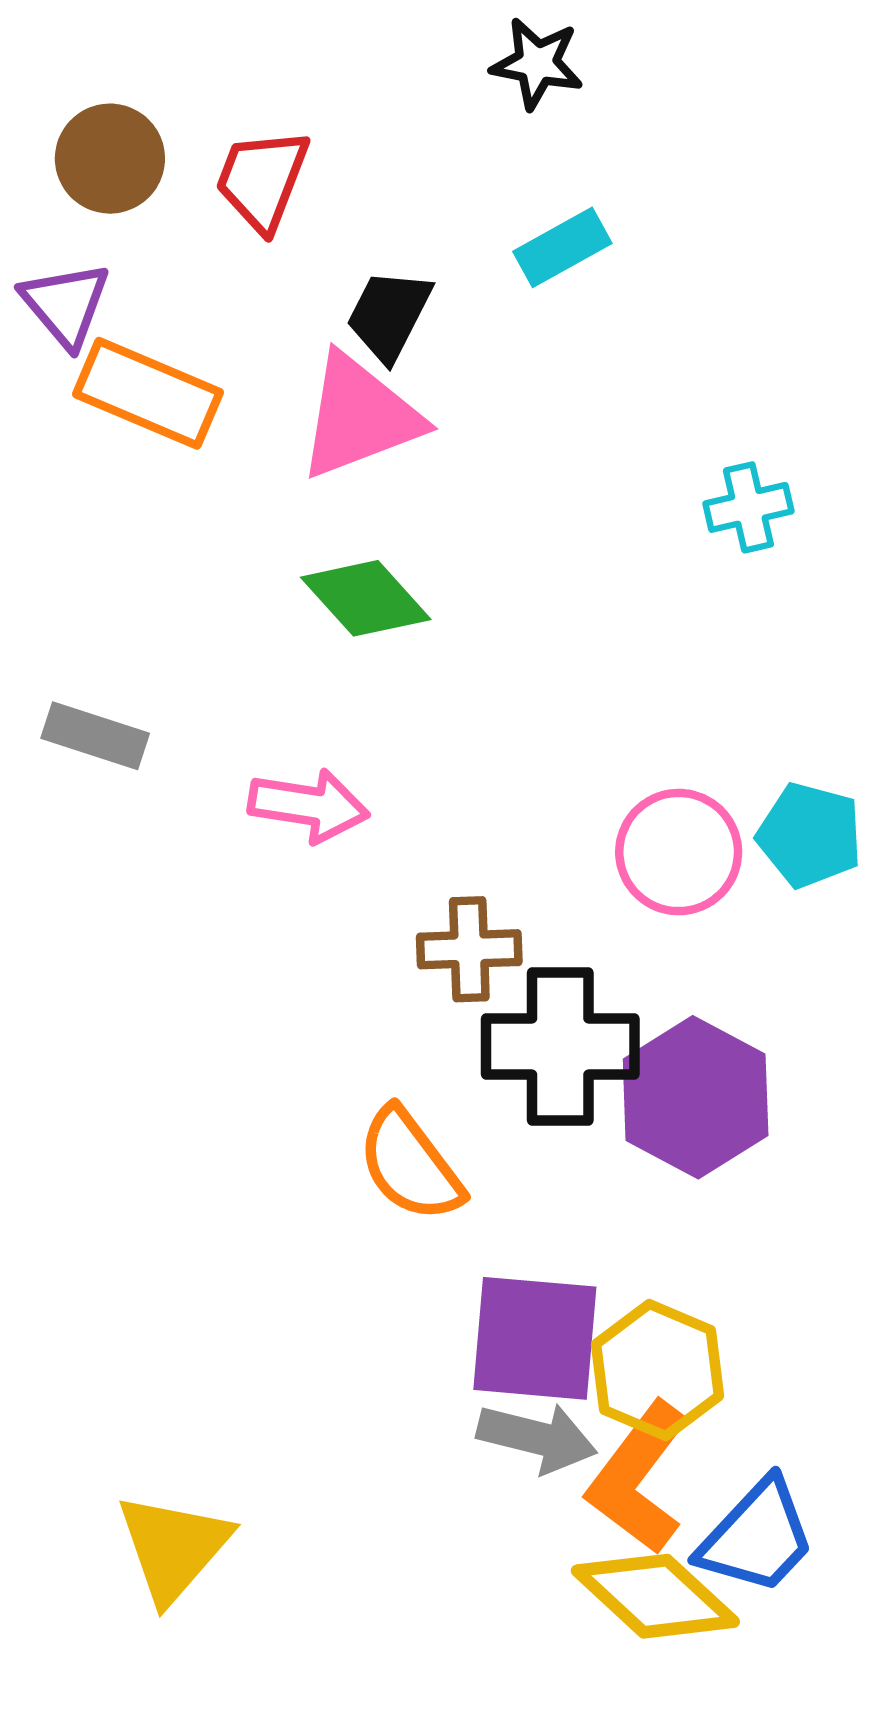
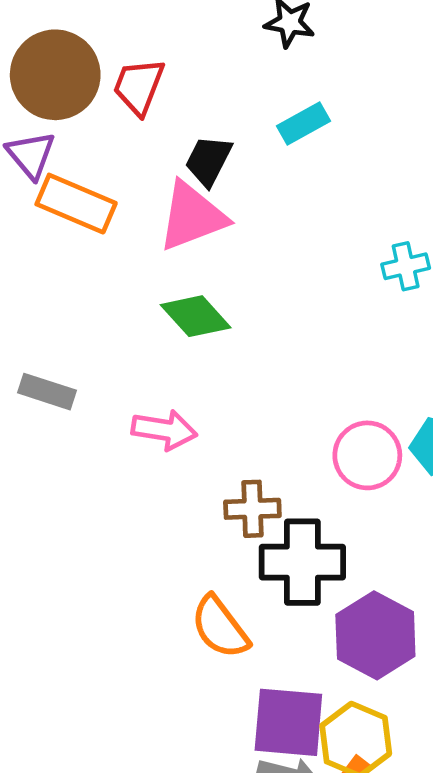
brown circle: (110, 159) -> (55, 75), size x1.5
purple hexagon: (696, 1097) -> (375, 635), moved

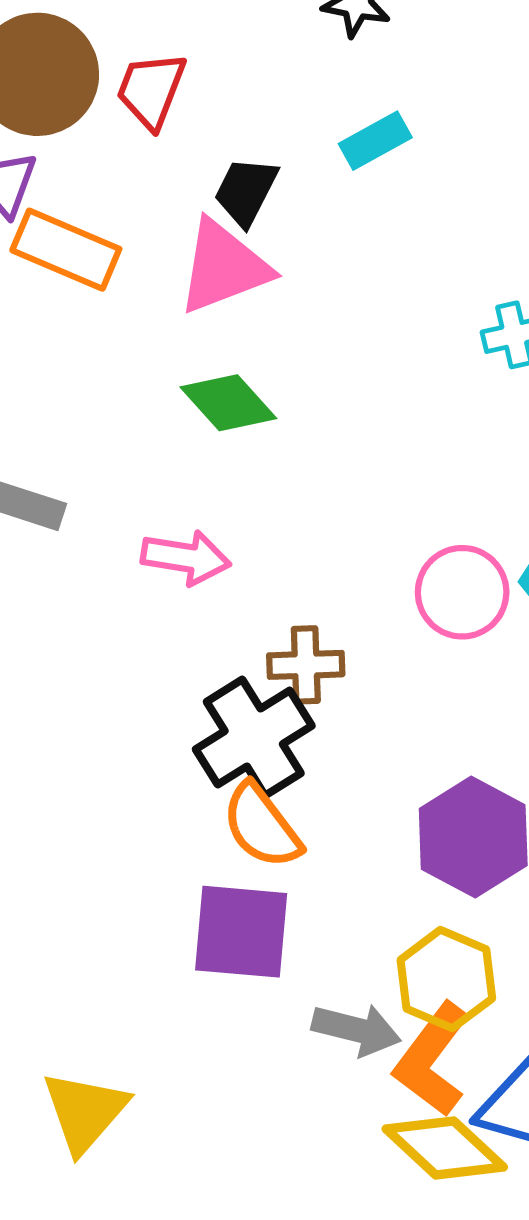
black cross: (302, 562) -> (254, 737), moved, turned -32
purple square: (288, 722) -> (241, 932), moved

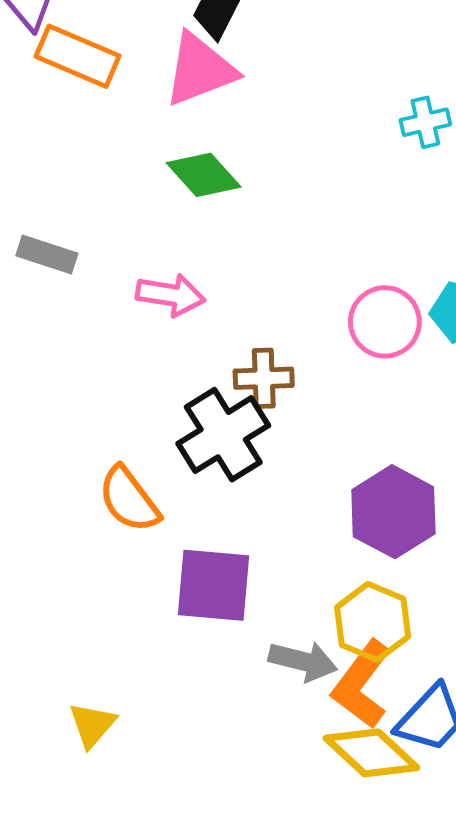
orange semicircle: (262, 826) -> (129, 499), moved
yellow triangle: (85, 1112) -> (92, 725), size x0.7

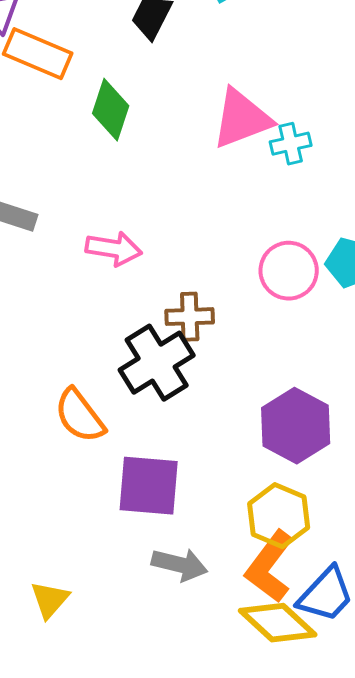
pink triangle: (200, 70) -> (242, 119), moved
cyan cross: (425, 122) -> (291, 144), moved
green diamond: (204, 175) -> (111, 110), moved, turned 60
gray arrow: (303, 661) -> (180, 565), moved

